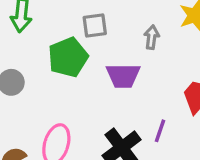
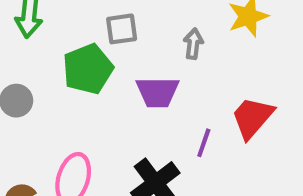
purple line: (160, 131) -> (204, 143), moved

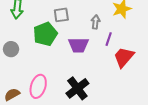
purple line: (204, 143) -> (109, 39), moved

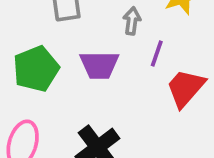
green pentagon: (45, 34) -> (36, 69), moved

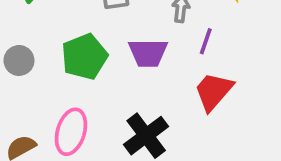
red trapezoid: (186, 88) -> (213, 91), moved

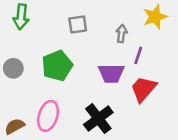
purple trapezoid: (148, 53) -> (111, 73), moved

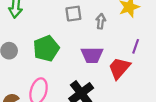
gray square: (78, 24) -> (73, 14), moved
purple line: (138, 55) -> (136, 46), moved

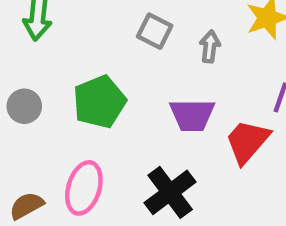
gray square: (73, 14) -> (155, 31), turned 35

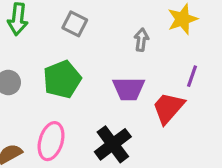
gray square: (155, 31) -> (75, 24), moved

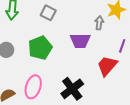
gray arrow: (141, 40) -> (99, 23), moved
purple trapezoid: (129, 89) -> (80, 41), moved

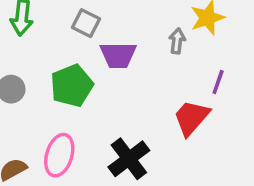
purple trapezoid: (80, 41) -> (118, 55), moved

